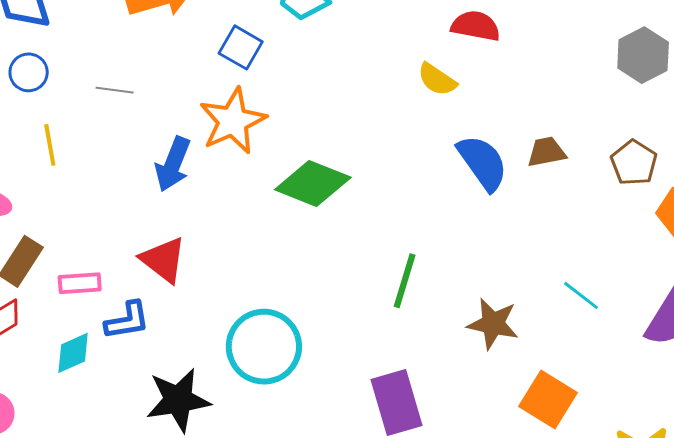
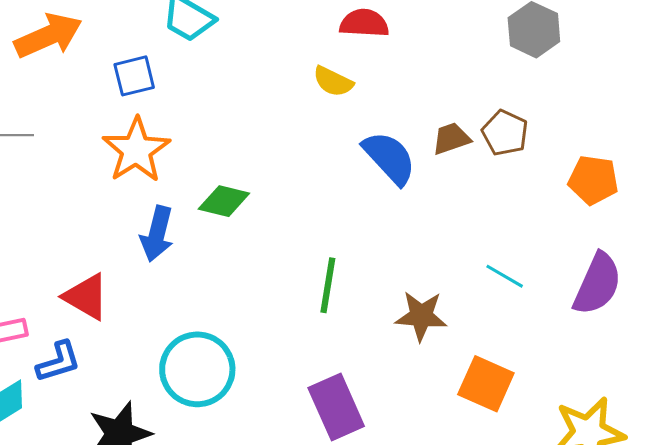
blue square: (241, 47) -> (134, 76), turned -36
brown pentagon: (634, 163) -> (505, 133), moved
blue arrow: (173, 164) -> (157, 234), moved
green diamond: (313, 183) -> (224, 201), size x0.7

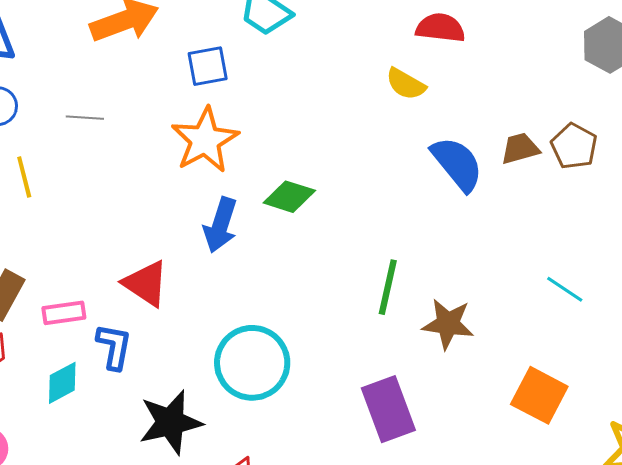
brown star: (421, 316) -> (448, 324), moved
blue L-shape: (58, 362) -> (114, 347), turned -66

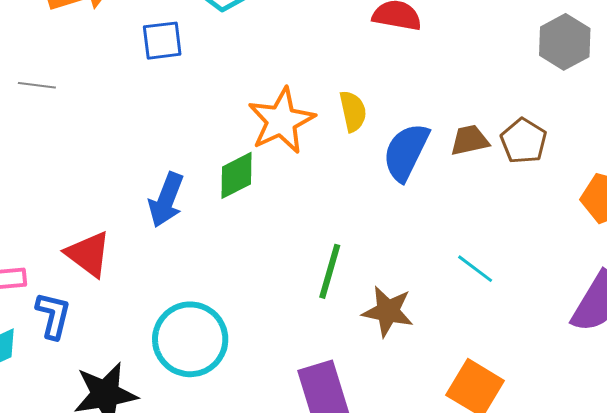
yellow semicircle: (406, 84) -> (353, 111), moved, turned -135
orange star: (205, 140) -> (281, 121), moved
blue semicircle: (457, 164) -> (406, 152), turned -118
green diamond: (289, 197) -> (236, 175), turned -48
cyan line: (565, 289) -> (475, 269), moved

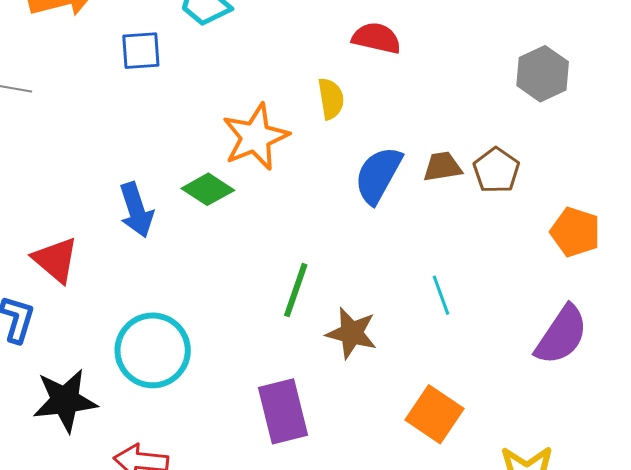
yellow semicircle: (353, 111) -> (331, 99), moved
green diamond: (236, 175) -> (208, 189), turned 57
blue arrow: (166, 200) -> (136, 210), turned -42
cyan line: (475, 269) -> (441, 295), turned 30

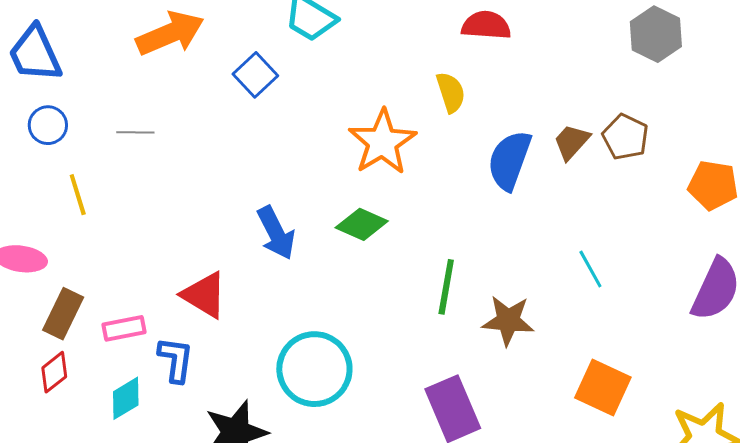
blue square: (141, 51) -> (255, 75), turned -30
brown trapezoid: (442, 167) -> (572, 142), turned -30
green diamond: (208, 189) -> (362, 224), moved

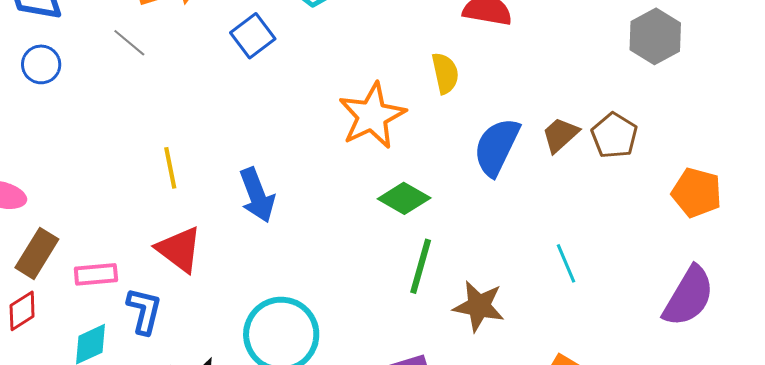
gray line: (135, 132) -> (129, 43), moved, turned 33
yellow line: (78, 195) -> (170, 168), moved
green diamond: (362, 224) -> (404, 198), moved

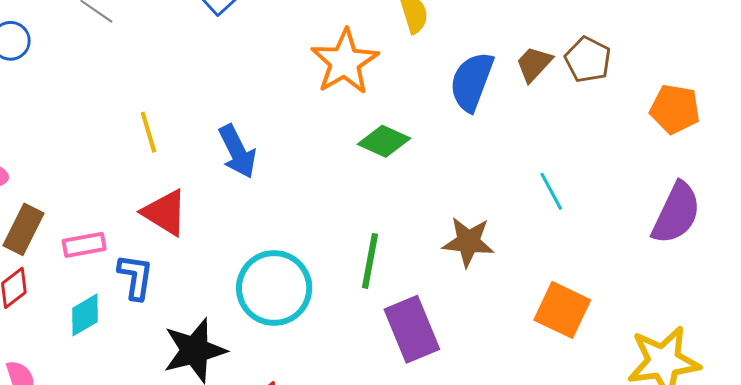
green line: (421, 266) -> (370, 261), moved

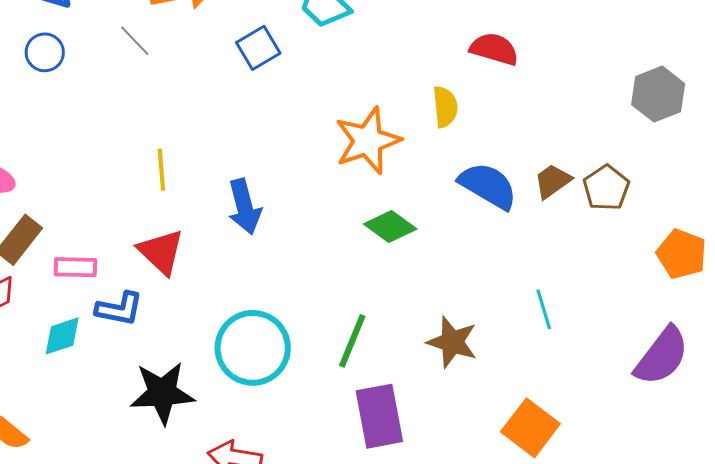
blue semicircle: (472, 82) -> (488, 186), turned 88
blue L-shape: (135, 277) -> (119, 309), turned 81

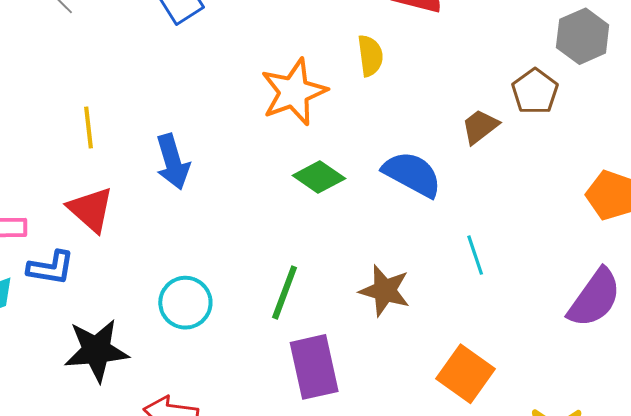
blue semicircle: (488, 186) -> (412, 174), moved
brown pentagon: (606, 188) -> (535, 91), moved
cyan circle: (253, 348) -> (185, 303), size x0.7

